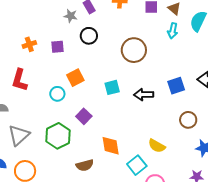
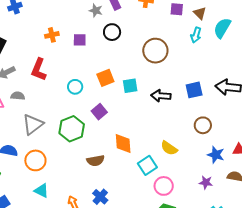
orange square: (75, 78) -> (105, 78), moved

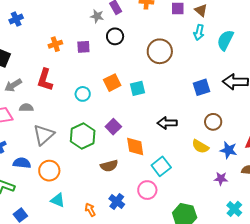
cyan semicircle: (222, 28) -> (225, 40), moved
black arrow: (161, 96) -> (167, 123), moved
purple square: (99, 112) -> (113, 127), moved
yellow semicircle: (169, 148) -> (200, 146), moved
pink circle: (164, 186) -> (147, 190), moved

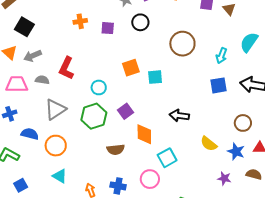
cyan arrow: (199, 32) -> (221, 56), moved
red L-shape: (45, 80) -> (66, 68), moved
cyan circle: (83, 94) -> (99, 87), moved
brown circle: (213, 122) -> (243, 123), moved
blue cross: (117, 201) -> (118, 186), turned -35

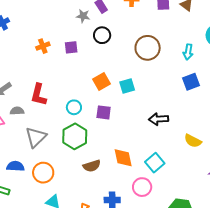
purple square: (125, 111) -> (104, 112), moved, turned -35
orange diamond: (144, 134) -> (123, 158), moved
brown semicircle: (116, 149) -> (92, 166), moved

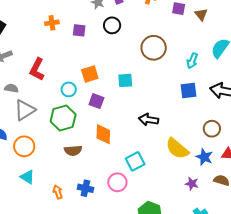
orange square: (102, 81) -> (90, 74), moved
gray semicircle: (17, 111) -> (11, 88), moved
yellow semicircle: (193, 141) -> (177, 149), size x1.4
orange diamond: (123, 158) -> (103, 134), moved

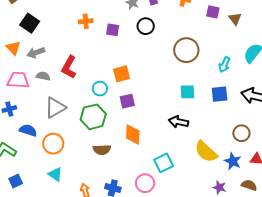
cyan square: (125, 80) -> (188, 92), moved
gray semicircle: (11, 88) -> (43, 76), moved
purple square: (96, 101) -> (127, 101), turned -35

